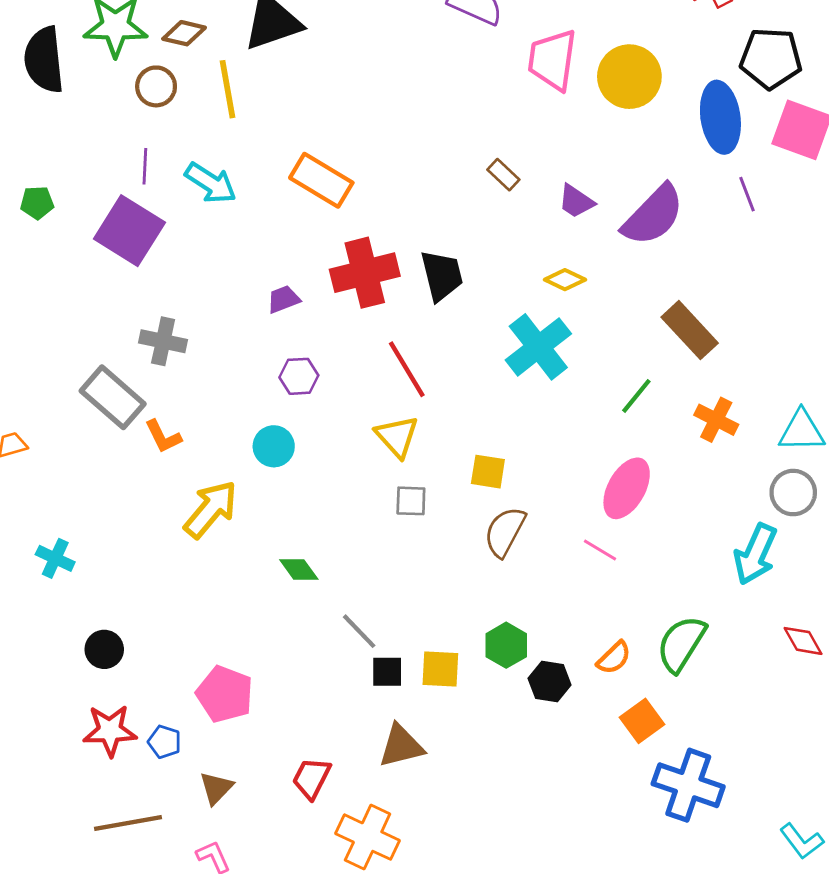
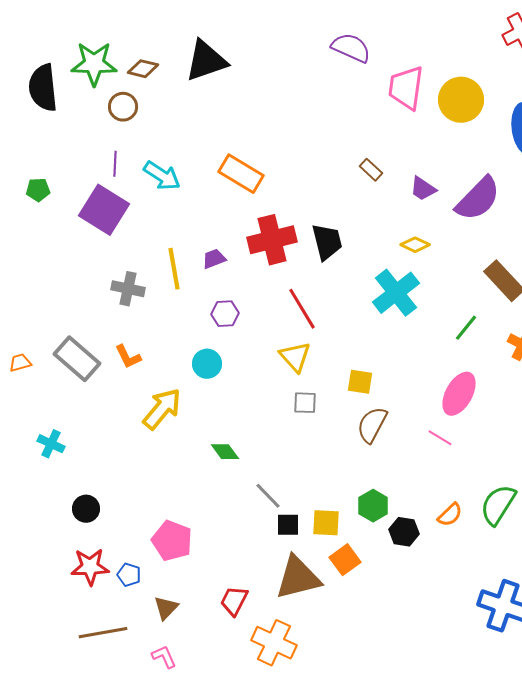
yellow line: (227, 89) -> (174, 269), moved
gray rectangle: (113, 397) -> (77, 359), moved
orange square: (642, 721) -> (345, 560), moved
brown triangle: (401, 746) -> (298, 578), size x1.4

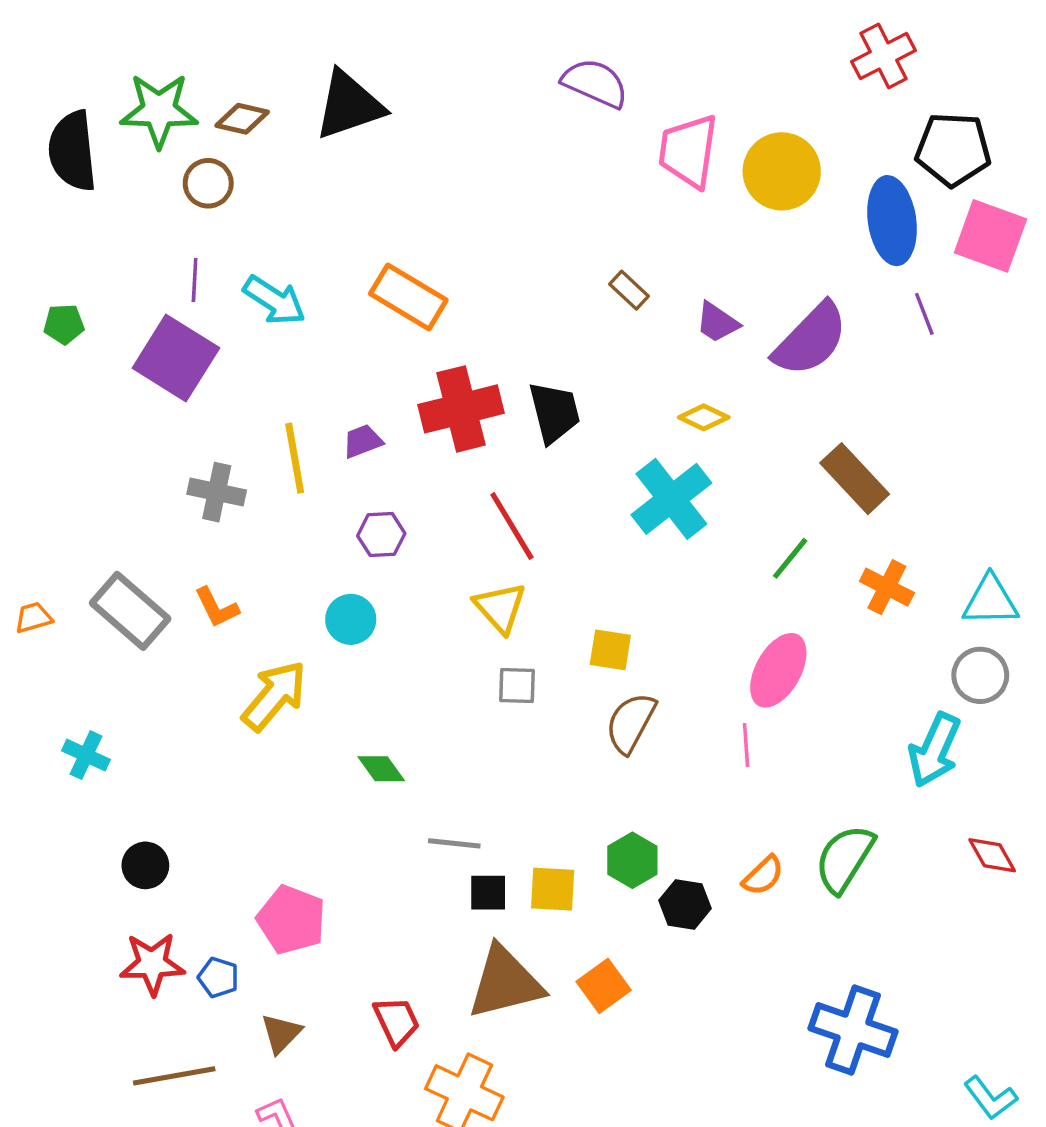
pink line: (440, 438) -> (746, 745), turned 55
gray line: (268, 496) -> (454, 843), turned -40
orange square: (345, 560) -> (604, 986), moved
red trapezoid: (234, 601) -> (397, 1022), turned 128

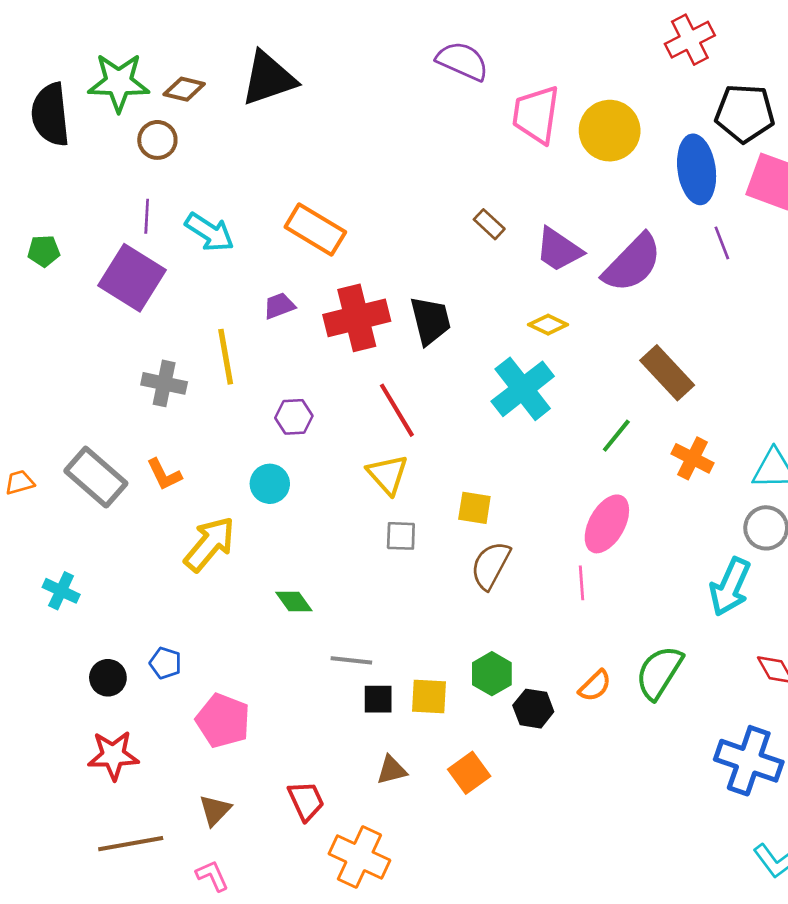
purple trapezoid: (717, 322) -> (559, 250), size x1.4
purple trapezoid: (363, 441) -> (279, 306), moved
blue pentagon: (218, 977) -> (165, 663), moved
brown triangle: (505, 982) -> (392, 770), size x0.5
blue cross: (853, 1030) -> (749, 761), moved

